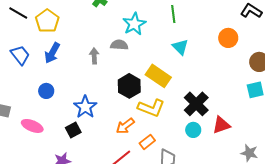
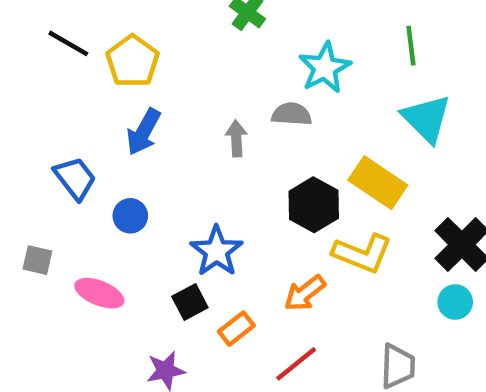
cyan triangle: (180, 47) -> (426, 119), size x1.4
blue trapezoid: (20, 55) -> (75, 178), moved
orange rectangle: (147, 142) -> (236, 329), moved

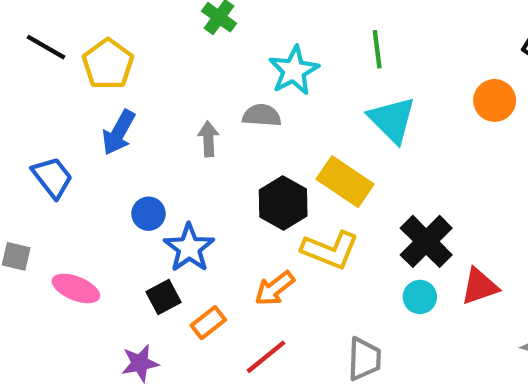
blue circle: (130, 216) -> (149, 214), moved

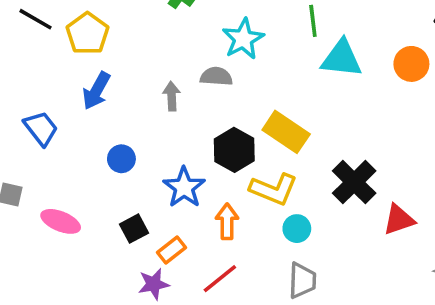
cyan triangle: (392, 120) -> (342, 59), moved, turned -39
blue star: (189, 248) -> (184, 187), moved
orange arrow: (275, 288) -> (227, 221), turned 128
cyan circle: (420, 297) -> (297, 229), moved
purple star: (140, 363) -> (154, 284), moved

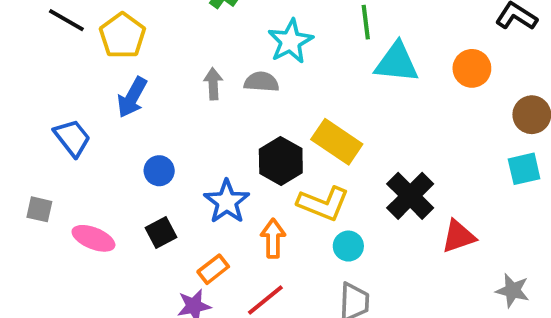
gray arrow: (172, 96) -> (213, 84), moved
black square: (134, 229) -> (161, 233), moved

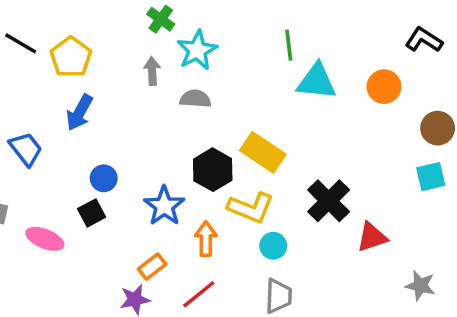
cyan star: (290, 41) -> (197, 50), moved
gray arrow: (213, 84) -> (152, 71), moved
black square: (161, 233) -> (92, 213), moved

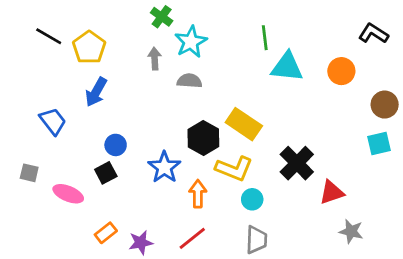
orange rectangle: (152, 267) -> (106, 233), moved
gray star: (420, 286) -> (351, 231), moved

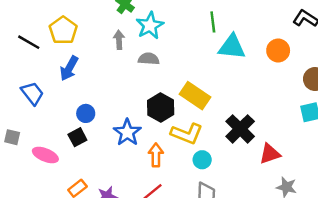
black line: (49, 36) -> (29, 42), moved

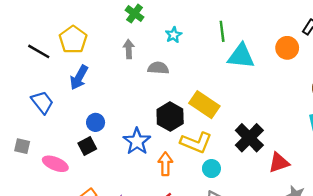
cyan star: (150, 26) -> (174, 35), moved, size x0.6
orange circle: (278, 50) -> (287, 48), moved

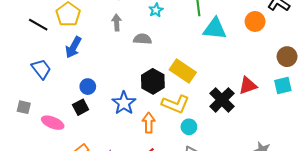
red triangle: (279, 163) -> (248, 85), moved

